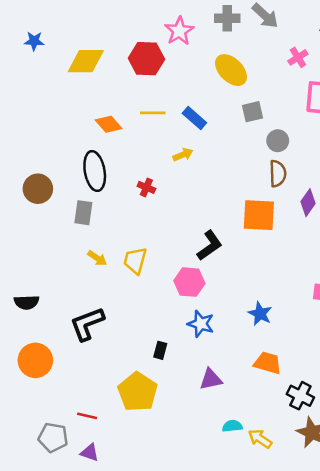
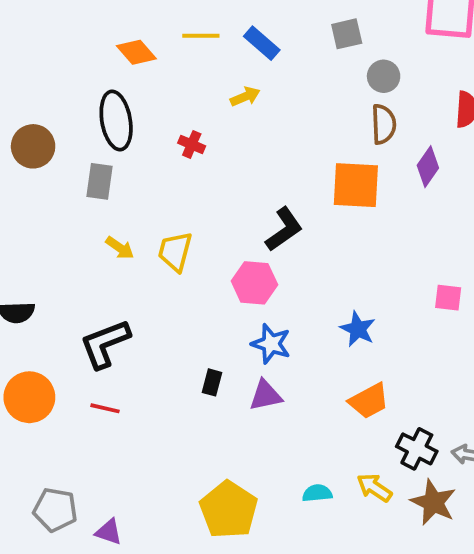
orange trapezoid: (268, 363) -> (369, 401), turned 136
purple triangle: (211, 379) -> (266, 395), moved
yellow pentagon: (138, 392) -> (229, 510), moved
red line: (87, 416) -> (105, 408), moved
yellow arrow: (260, 439) -> (374, 488), moved

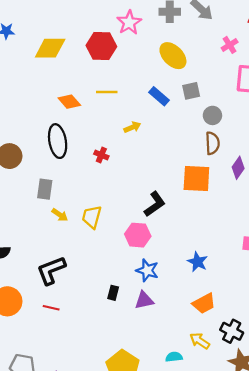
blue rectangle: (262, 43) -> (159, 96), moved
gray rectangle: (99, 181) -> (45, 189), moved
yellow arrow: (374, 488) -> (200, 341), moved

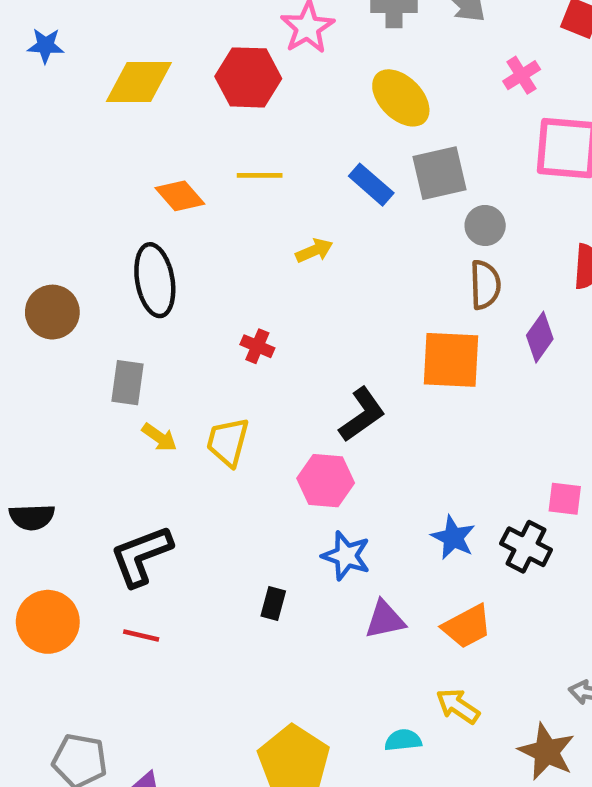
gray square: (191, 91) -> (440, 173), size x1.4
red cross: (101, 155) -> (257, 346), moved
purple triangle: (144, 300) -> (385, 620), moved
black cross: (232, 331) -> (526, 547), moved

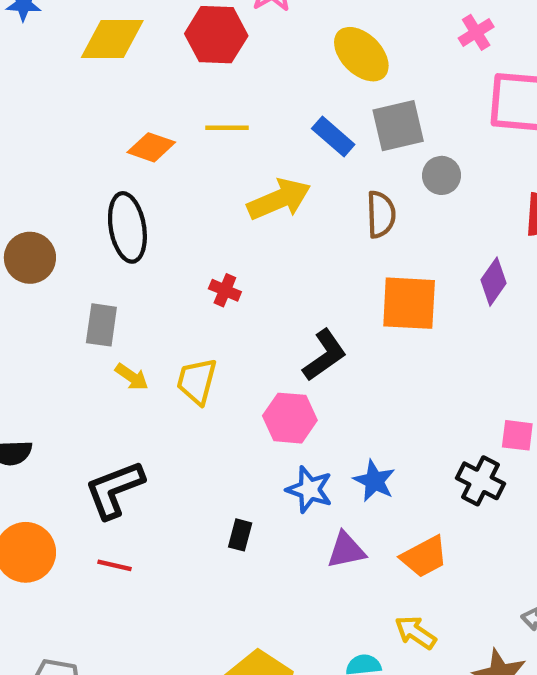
orange diamond: (180, 196) -> (151, 147), turned -30
yellow arrow: (314, 251) -> (279, 199), size x1.8
brown semicircle: (485, 285) -> (381, 214), moved
blue star: (453, 538) -> (374, 481), moved

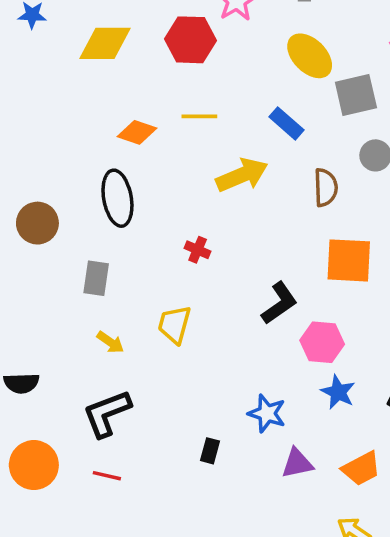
gray square: (398, 126) -> (356, 95), moved
yellow arrow: (132, 377) -> (110, 342), moved
pink hexagon: (290, 418) -> (322, 342), moved
blue star: (374, 481) -> (338, 392), moved

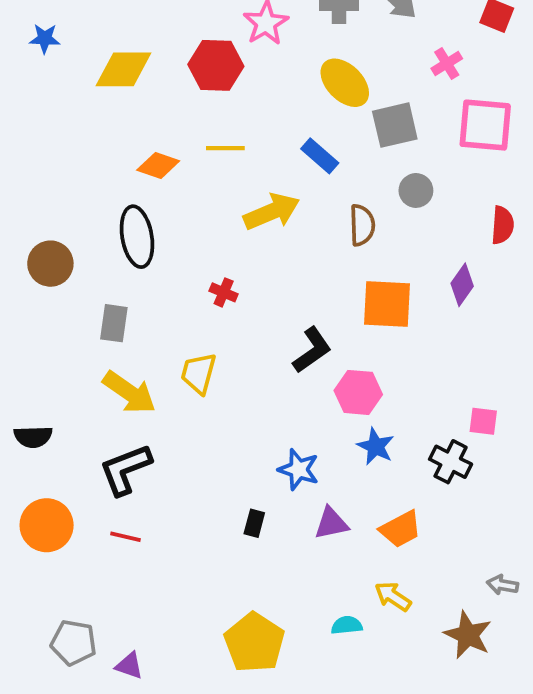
yellow arrow: (110, 342) -> (129, 392), size x1.8
black rectangle: (210, 451) -> (254, 523), moved

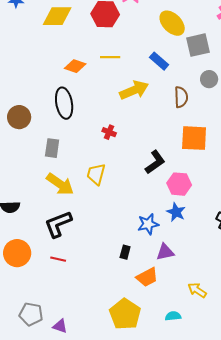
blue star: (376, 446) -> (176, 212), moved
blue star: (299, 469) -> (148, 224), turned -30
orange trapezoid: (401, 529) -> (147, 277), moved
cyan semicircle: (347, 625) -> (173, 316), moved

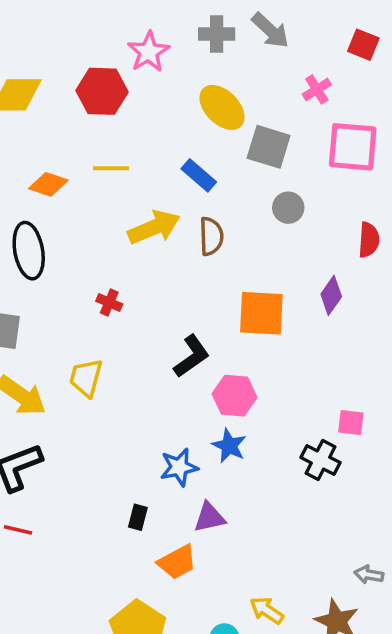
gray square: (198, 45) -> (269, 147), turned 30
brown semicircle: (181, 97) -> (211, 236), moved
yellow arrow: (197, 290) -> (267, 610), moved

